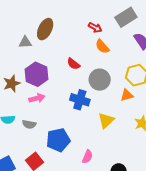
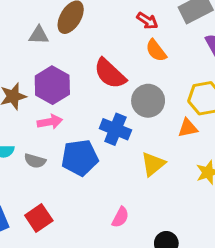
red semicircle: (73, 64) -> (110, 74), size x1.6
blue pentagon: (58, 140) -> (80, 158), moved

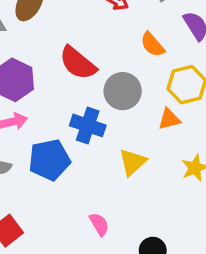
orange semicircle: (156, 51) -> (152, 45), moved
pink semicircle: (120, 217) -> (99, 224), turned -55

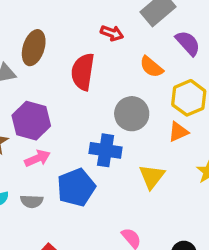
red semicircle: (78, 63) -> (83, 72), moved, turned 69

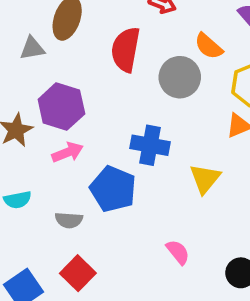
gray circle: (132, 114) -> (180, 77), moved
blue pentagon: (76, 187) -> (113, 189), turned -30
gray semicircle: (32, 201) -> (69, 220), moved

